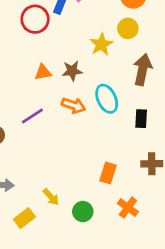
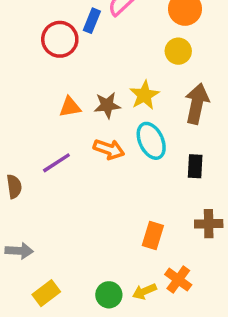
yellow star: (101, 44) -> (144, 95), moved
yellow arrow: (51, 197) -> (144, 291), moved, turned 108
green circle: (83, 212) -> (109, 295), moved

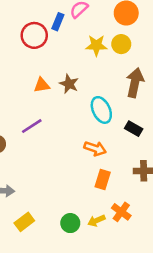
yellow star: (144, 95) -> (96, 45), moved, turned 30
brown star: (107, 105) -> (69, 84), turned 30
orange arrow: (109, 149) -> (95, 148), moved
black rectangle: (195, 166) -> (134, 129), turned -63

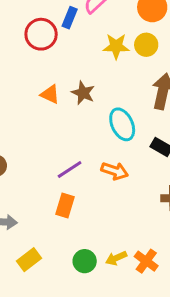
orange triangle: (42, 85) -> (50, 94), turned 35
purple line: (32, 126) -> (70, 169), moved
orange rectangle: (103, 180) -> (65, 206), moved
orange cross: (121, 212) -> (146, 261), moved

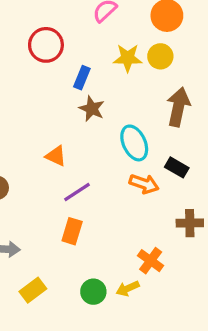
blue rectangle: (70, 18) -> (82, 78), moved
orange triangle: (50, 94) -> (56, 156), moved
orange arrow: (115, 171) -> (144, 184), moved
orange cross: (146, 261) -> (151, 261), moved

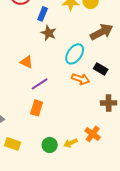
brown arrow: (178, 107) -> (102, 32), turned 50
cyan ellipse: (134, 143) -> (75, 54), turned 60
orange cross: (151, 261) -> (93, 134), moved
yellow rectangle: (33, 290) -> (13, 144), turned 56

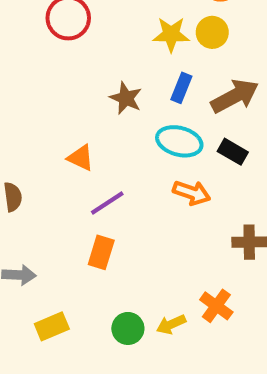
blue rectangle: (43, 14) -> (181, 88), moved
cyan ellipse: (75, 54) -> (179, 141), turned 70
black rectangle: (101, 69) -> (233, 152), moved
yellow rectangle: (13, 144) -> (52, 326), turned -42

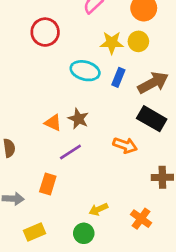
brown star: (126, 98) -> (78, 119), moved
cyan ellipse: (179, 141) -> (85, 71), moved
black rectangle: (233, 152) -> (152, 119), size x1.5
orange rectangle: (101, 252) -> (48, 184), moved
yellow arrow: (171, 324) -> (98, 209), moved

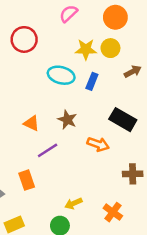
brown arrow: (153, 83) -> (133, 72), moved, size x0.6
brown star: (78, 119) -> (67, 120), moved
orange rectangle: (48, 184) -> (27, 180), turned -36

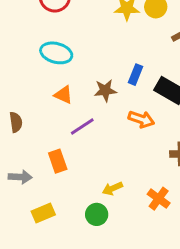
cyan ellipse: (61, 75) -> (56, 53), moved
blue rectangle: (92, 81) -> (136, 75), moved
brown star: (67, 120) -> (105, 90), turned -30

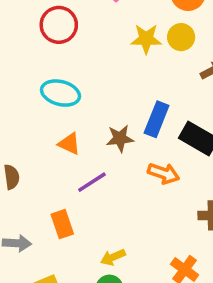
blue rectangle: (136, 75) -> (157, 119), size x1.4
yellow arrow: (112, 188) -> (113, 257), moved

